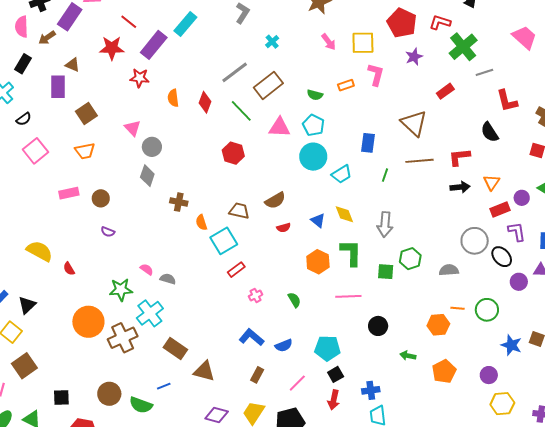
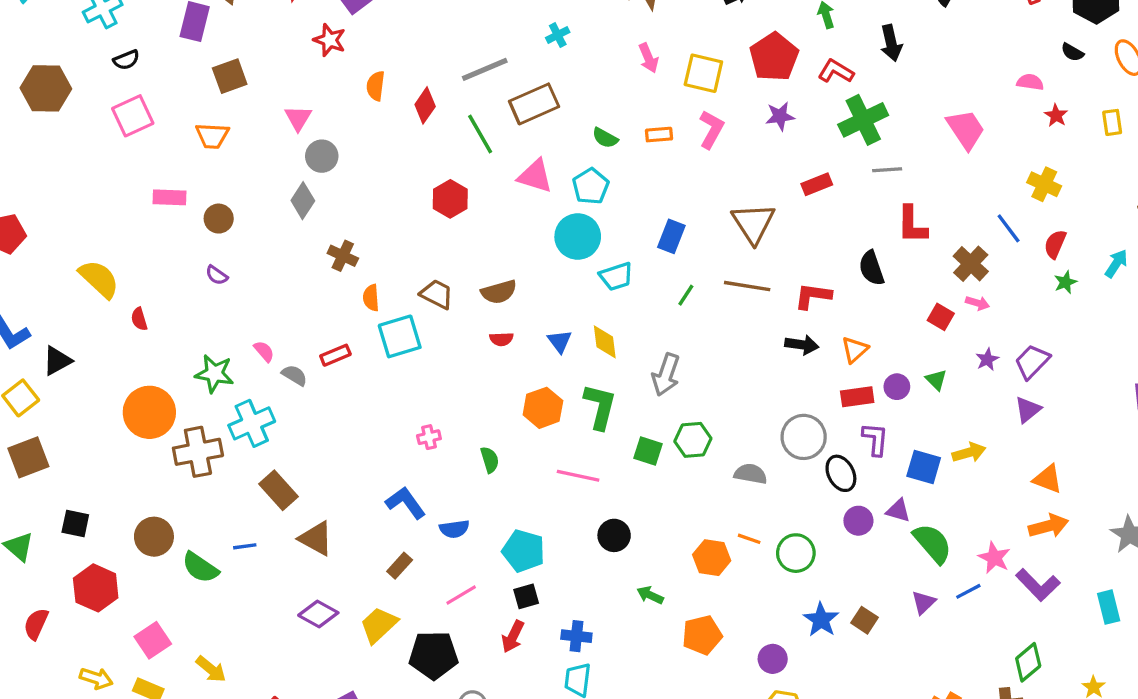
red rectangle: (236, 270) -> (335, 355), moved

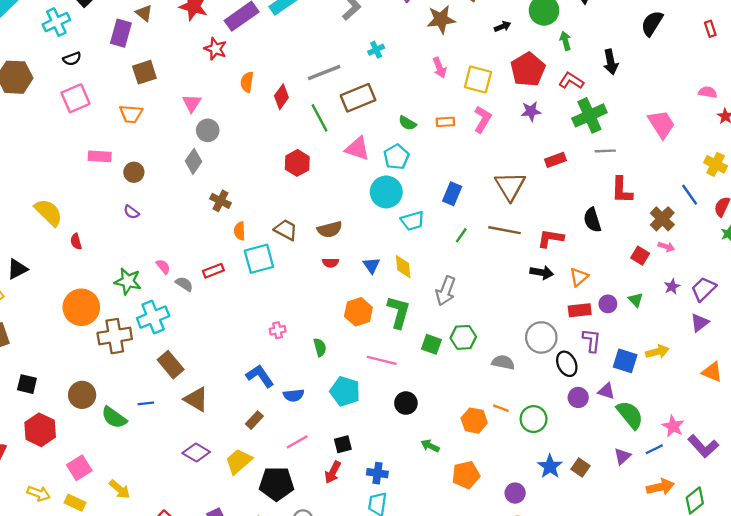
orange arrow: (1048, 526) -> (660, 487), moved
cyan pentagon: (523, 551) -> (345, 391), moved

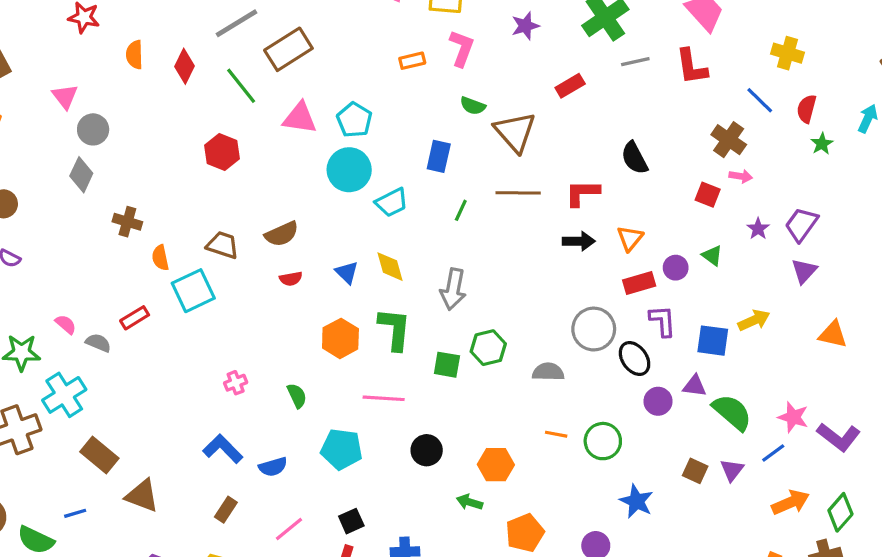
green semicircle: (407, 123) -> (473, 106), moved
red L-shape: (622, 190) -> (692, 67), moved
orange hexagon: (474, 421) -> (496, 465), moved
brown square: (580, 468) -> (695, 471), moved

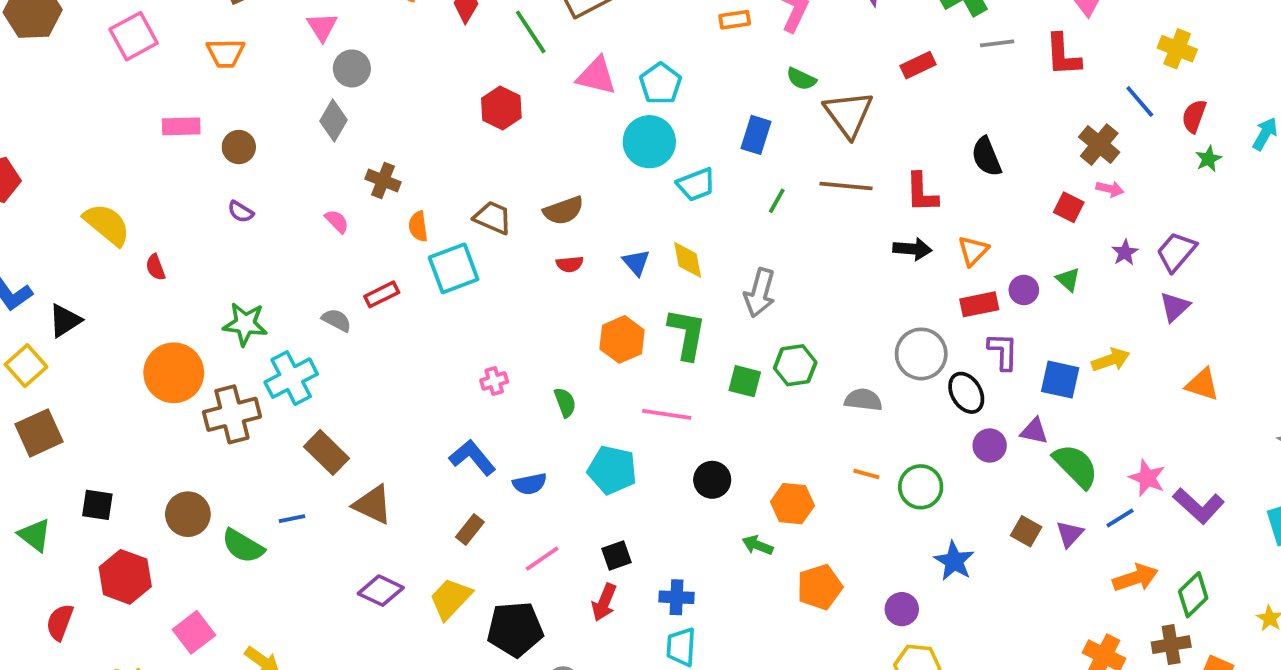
red L-shape: (582, 193) -> (922, 193), turned -96
pink semicircle: (66, 324) -> (337, 221), moved

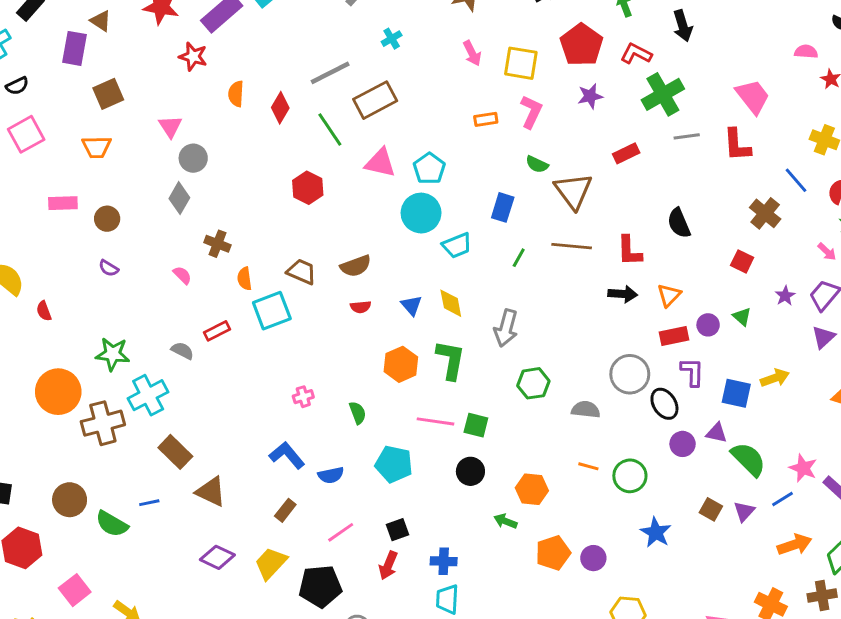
pink arrow: (1110, 189) -> (827, 252), moved, turned 30
green square: (745, 381) -> (476, 425), moved
purple circle: (902, 609) -> (593, 558), moved

